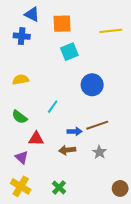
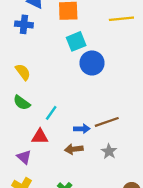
yellow semicircle: (21, 80) -> (23, 72), turned 63
blue circle: (92, 85) -> (92, 63), moved
cyan line: (53, 107) -> (51, 113), moved
green semicircle: (20, 117) -> (22, 103), moved

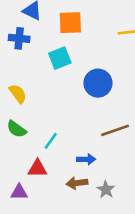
cyan square: (76, 41) -> (60, 58), moved
brown line: (107, 122) -> (115, 130), moved
gray star: (109, 151) -> (106, 190), moved
purple triangle: (24, 157) -> (19, 192), turned -42

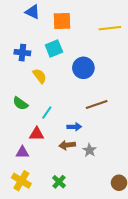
blue cross: (19, 38) -> (22, 53), moved
yellow semicircle: (18, 94) -> (40, 76), moved

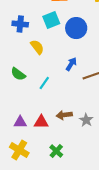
blue circle: (83, 68) -> (76, 28), moved
blue arrow: (74, 127) -> (71, 64), moved, turned -56
red triangle: (37, 134) -> (41, 122), moved

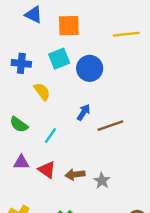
purple triangle: (20, 122) -> (21, 162), moved
red triangle: (41, 122) -> (47, 170), moved, turned 35

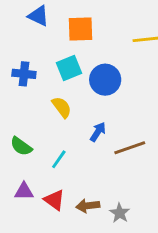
yellow semicircle: (42, 92) -> (62, 107), moved

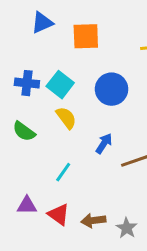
blue triangle: (38, 16) -> (42, 23), turned -50
cyan square: (69, 68) -> (60, 85), moved, turned -30
green semicircle: (21, 146) -> (24, 131), moved

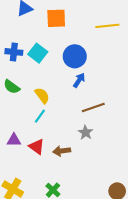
yellow semicircle: (66, 118) -> (42, 95), moved
blue arrow: (104, 143) -> (79, 80), moved
gray star: (127, 228) -> (86, 132), moved

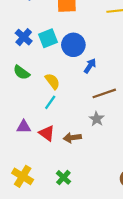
blue cross: (14, 52) -> (24, 37), turned 35
cyan square: (38, 53) -> (48, 38), turned 30
blue circle: (75, 56) -> (73, 45), moved

